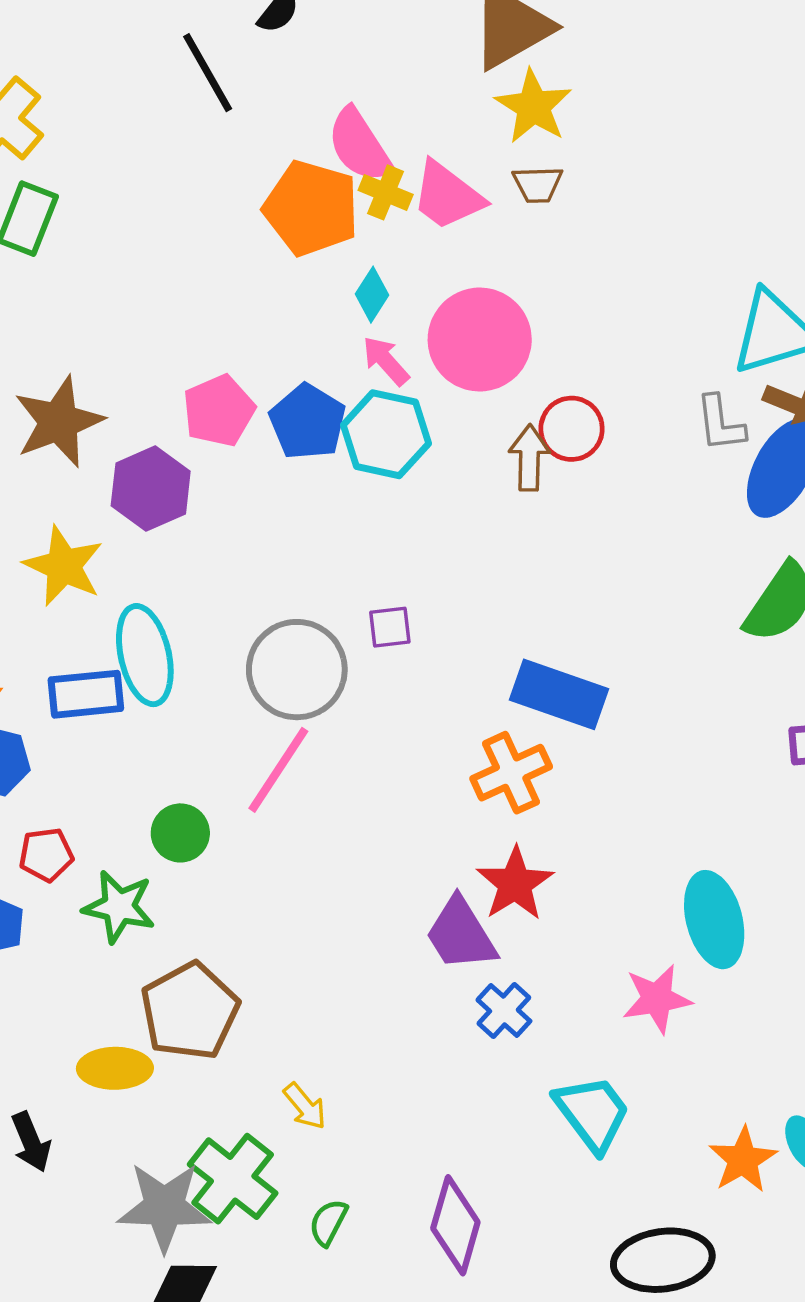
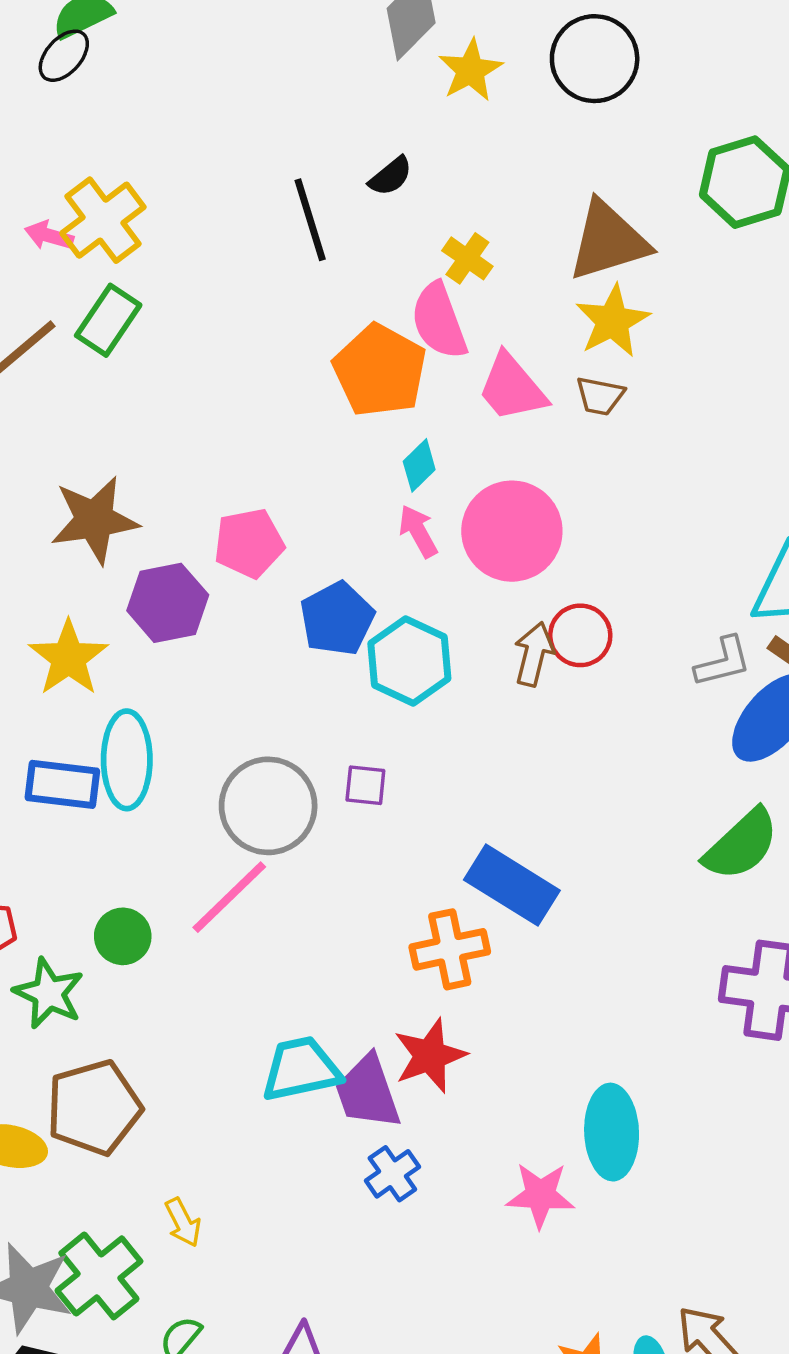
yellow cross: (386, 192) -> (467, 258), moved
blue pentagon: (308, 422) -> (337, 619), moved
gray L-shape: (720, 423) -> (723, 662), turned -110
cyan hexagon: (386, 434) -> (409, 661), moved
cyan trapezoid: (592, 1113) -> (301, 1069), moved, turned -78

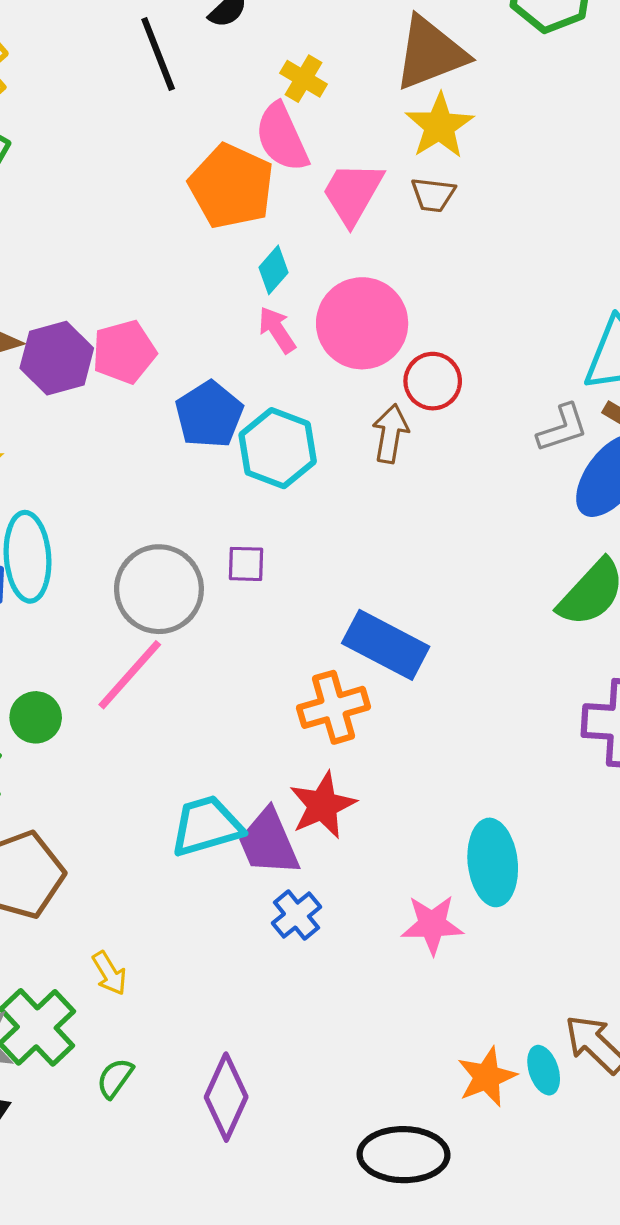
pink trapezoid: (512, 388) -> (353, 193), turned 74
purple hexagon: (168, 603) -> (57, 358), moved
red circle: (580, 635) -> (433, 381), moved

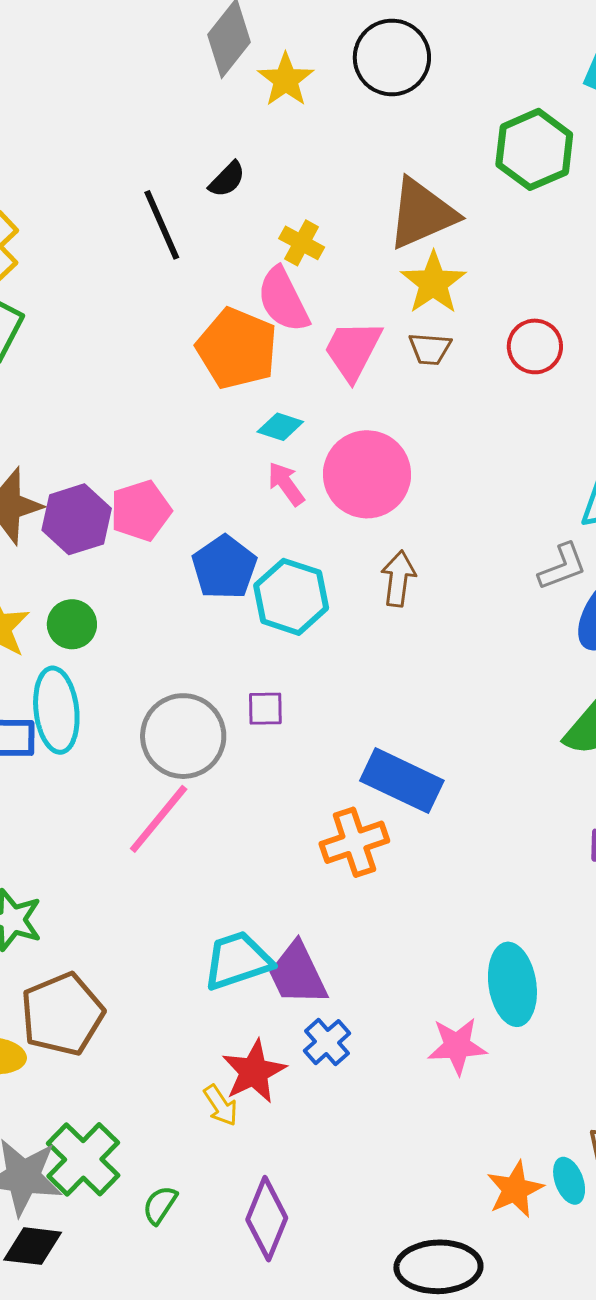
cyan diamond: (274, 270) -> (280, 427), turned 69
red circle: (433, 381) -> (535, 346), moved
green circle: (36, 717) -> (72, 624), moved
red star: (323, 805) -> (254, 1072), moved
yellow arrow: (109, 973) -> (221, 1105), moved

